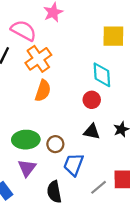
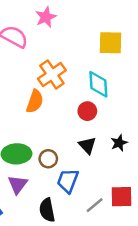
orange cross: (38, 59) -> (52, 74), moved
black triangle: (92, 132) -> (87, 145), turned 36

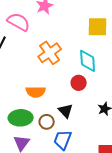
orange semicircle: (35, 101) -> (36, 92), moved, turned 72
black triangle: (87, 145) -> (66, 111), moved

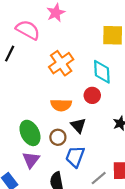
orange semicircle: (36, 92) -> (61, 105), moved
green ellipse: (21, 118) -> (30, 133), turned 65

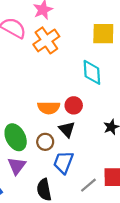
orange cross: (61, 63) -> (46, 40), moved
red circle: (92, 95) -> (74, 105), moved

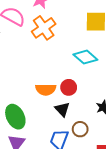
cyan diamond: (92, 72) -> (85, 57), turned -45
brown circle: (45, 142) -> (80, 129), moved

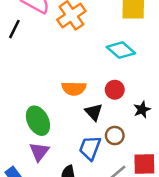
red circle: (69, 87) -> (115, 90), moved

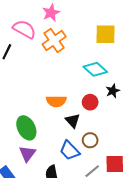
black star: (142, 110) -> (113, 91), moved
blue trapezoid: (90, 148) -> (70, 151), turned -65

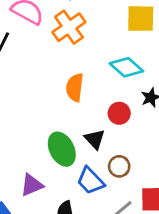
orange semicircle: (56, 101) -> (75, 87), moved, turned 96
green ellipse: (26, 128) -> (62, 149), moved
purple triangle: (27, 154) -> (32, 185), turned 30

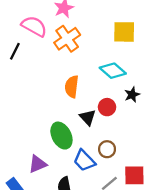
black triangle: (95, 139) -> (88, 117), moved

